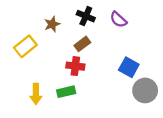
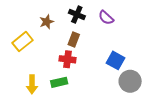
brown rectangle: (82, 44) -> (74, 40), turned -32

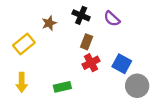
brown rectangle: (74, 40) -> (87, 42), moved
red cross: (67, 59) -> (91, 63), moved, turned -35
yellow arrow: (32, 84) -> (22, 82), moved

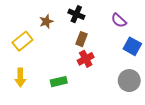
purple semicircle: (112, 19) -> (119, 20), moved
blue square: (122, 64) -> (132, 46), moved

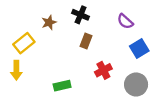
blue square: (132, 46) -> (139, 49), turned 30
red cross: (86, 59) -> (103, 70), moved
yellow arrow: (20, 77) -> (16, 70), moved

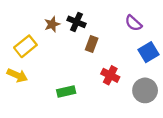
black cross: (81, 15) -> (77, 22), moved
yellow arrow: (16, 70) -> (17, 75), turned -66
red cross: (103, 70) -> (110, 75), turned -35

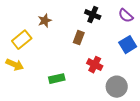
black cross: (77, 22) -> (93, 15), moved
purple semicircle: (133, 23) -> (126, 16), moved
gray circle: (145, 90) -> (117, 87), moved

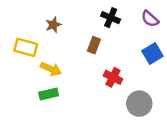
yellow rectangle: (22, 40) -> (26, 47), turned 54
yellow arrow: (15, 65) -> (51, 69), moved
green rectangle: (57, 79) -> (49, 94), moved

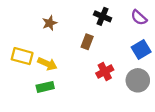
yellow rectangle: (26, 47) -> (22, 56), moved
red cross: (113, 77) -> (105, 72), turned 35
gray circle: (139, 104) -> (138, 80), moved

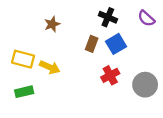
blue square: (141, 49) -> (116, 44), moved
green rectangle: (45, 87) -> (24, 92), moved

